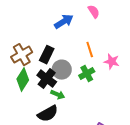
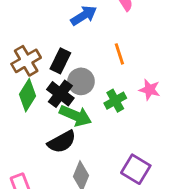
pink star: (112, 62) -> (150, 90), moved
green cross: (87, 74) -> (115, 101), moved
green arrow: (58, 95) -> (75, 116), size x1.6

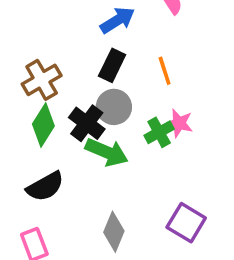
black rectangle: (60, 61) -> (112, 65), moved
pink star: (150, 90) -> (179, 123), moved
black semicircle: (62, 142) -> (45, 186), moved

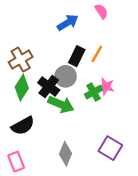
black rectangle: (112, 65) -> (77, 56), moved
orange line: (165, 71) -> (97, 54), turned 48

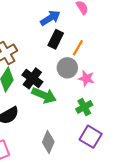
black rectangle: (77, 56) -> (56, 39), moved
gray circle: (65, 76) -> (67, 68), moved
green cross: (94, 92) -> (84, 107), moved

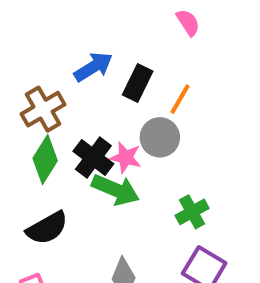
blue arrow: (50, 18) -> (93, 67), moved
pink star: (86, 78) -> (126, 157), moved

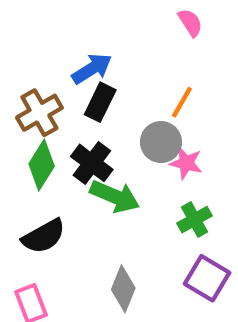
black rectangle: (138, 83) -> (100, 102), moved
pink star: (126, 157) -> (186, 163), moved

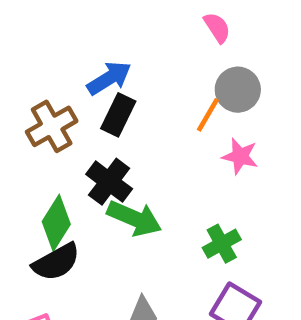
gray circle: (161, 142) -> (238, 90), moved
pink star: (186, 163) -> (240, 156), moved
green diamond: (42, 165) -> (56, 223), moved

